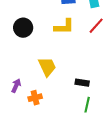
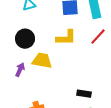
yellow trapezoid: (47, 67) -> (42, 61), moved, turned -55
purple arrow: (16, 86) -> (20, 70), moved

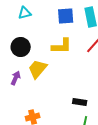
yellow trapezoid: (42, 61) -> (38, 69), turned -60

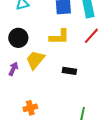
black rectangle: (80, 102) -> (69, 71), moved

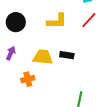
yellow trapezoid: (35, 60) -> (43, 57), moved, turned 55
orange cross: (30, 108) -> (28, 79), moved

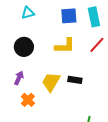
yellow trapezoid: (43, 57) -> (51, 82), turned -65
orange cross: (28, 79) -> (28, 100), moved, turned -32

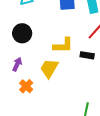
yellow L-shape: (65, 46) -> (63, 45), moved
black rectangle: (75, 80) -> (87, 55), moved

